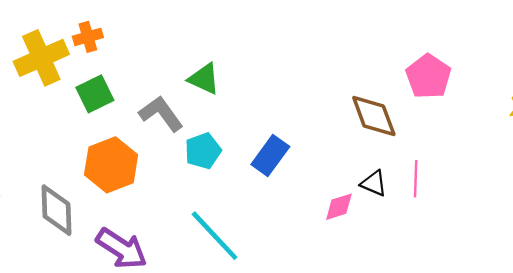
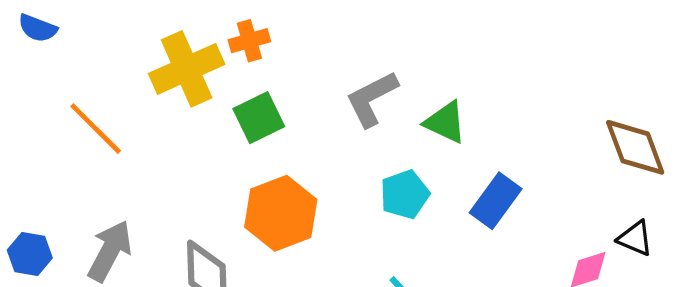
green triangle: (204, 79) -> (445, 122), moved
gray L-shape: (161, 114) -> (372, 99), moved, turned -81

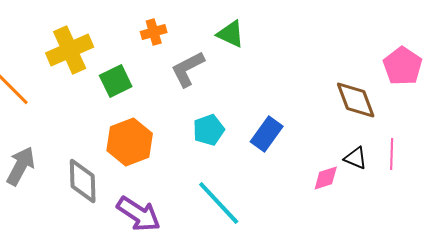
orange cross: (249, 41) -> (154, 32), moved
green triangle: (445, 122) -> (231, 34), moved

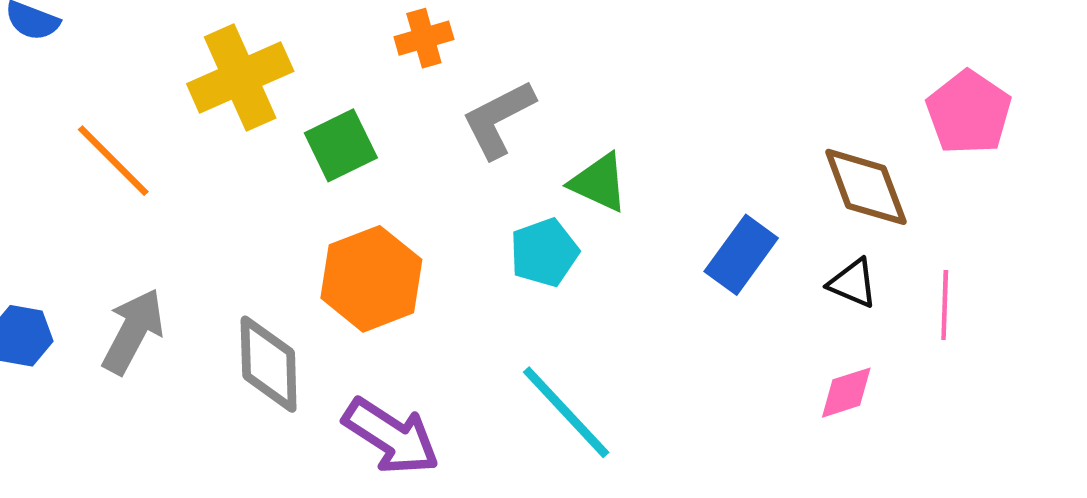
green triangle: (231, 34) -> (599, 183), moved
blue rectangle: (267, 134) -> (741, 255), moved
black triangle: (356, 158) -> (853, 283), moved
pink diamond: (326, 178) -> (846, 393), moved

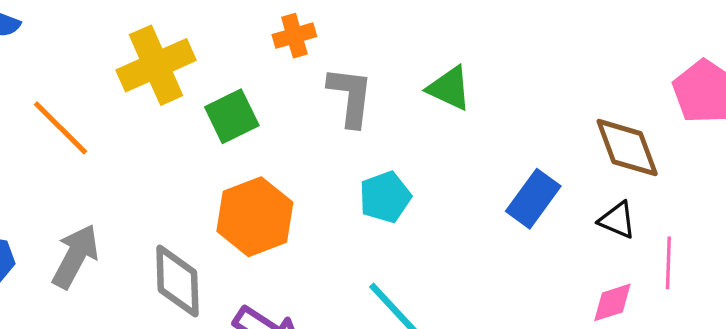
gray L-shape: (498, 119) -> (350, 96), turned 124
green triangle: (599, 183) -> (449, 88), moved
pink line: (945, 305) -> (668, 263), moved

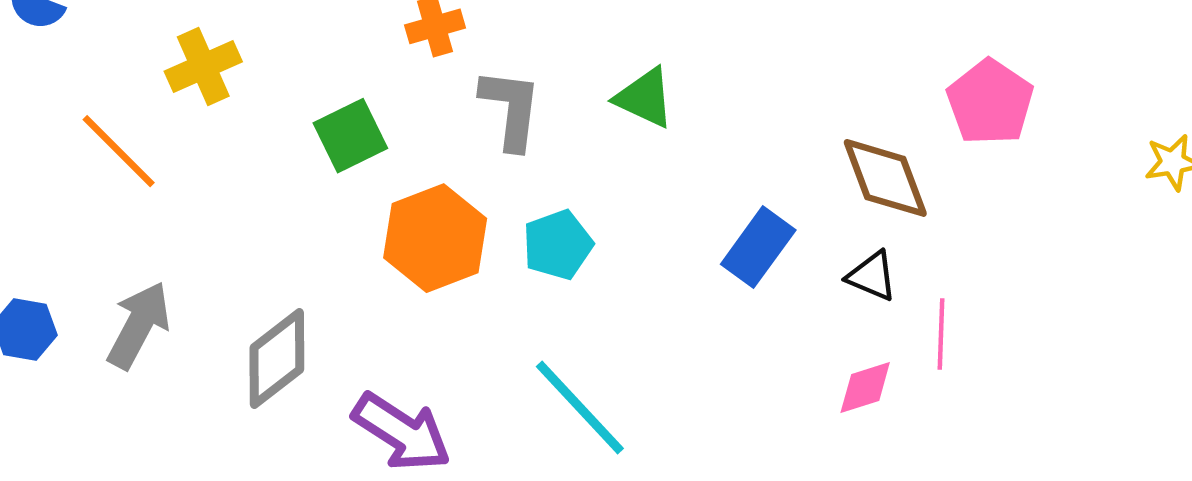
yellow cross: (156, 65) -> (203, 67), moved, size x0.7
orange hexagon: (255, 217) -> (435, 238), moved
gray diamond: (177, 281) -> (277, 358), turned 54

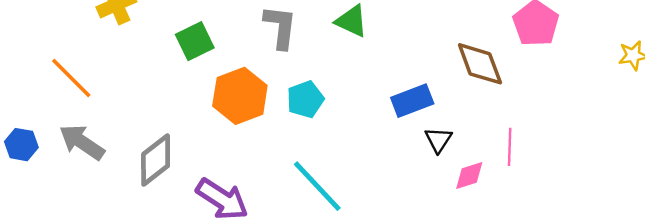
orange line: (119, 151) -> (71, 78), moved
blue rectangle: (758, 247) -> (412, 101), turned 33
black triangle: (872, 276) -> (438, 140), moved, turned 40
gray arrow: (139, 325) -> (82, 142), turned -84

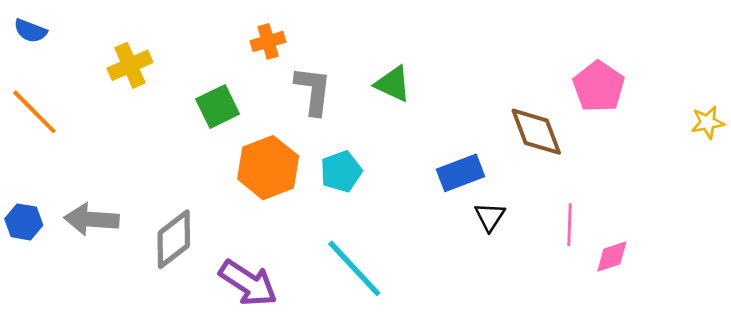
orange line: (71, 78) -> (34, 112), moved
gray arrow: (82, 142) -> (91, 219), turned -30
pink diamond: (469, 175) -> (612, 257), moved

